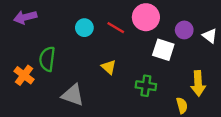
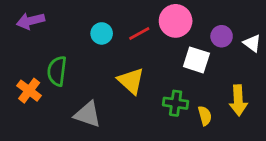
red line: (116, 28) -> (139, 33), turned -60
yellow triangle: (109, 67) -> (131, 81), size x1.5
yellow semicircle: (182, 105) -> (205, 116), moved

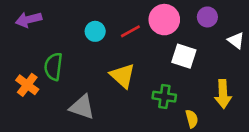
purple circle: (222, 36) -> (207, 17), moved
yellow semicircle: (205, 116) -> (192, 119), moved

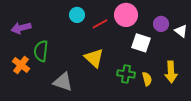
purple circle: (207, 17) -> (161, 24), moved
purple arrow: (29, 20) -> (21, 28), moved
cyan circle: (95, 31) -> (77, 15), moved
yellow semicircle: (192, 119) -> (147, 79), moved

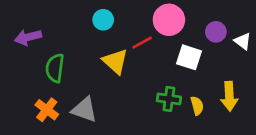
red line: (100, 24) -> (142, 43), moved
yellow triangle: (94, 58) -> (115, 61), moved
orange cross: (21, 65) -> (47, 110), moved

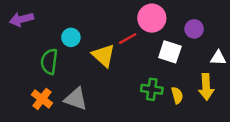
cyan circle: (103, 20) -> (71, 37), moved
purple arrow: (28, 37) -> (21, 19), moved
white triangle: (243, 41) -> (218, 58), moved, turned -35

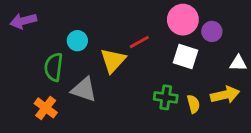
pink circle: (152, 18) -> (183, 20), moved
yellow triangle: (104, 55) -> (113, 60), turned 30
yellow arrow: (206, 87) -> (225, 95), turned -100
gray triangle: (76, 99) -> (84, 89), moved

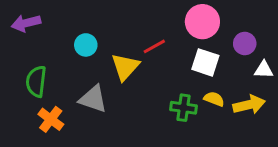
purple circle: (212, 31) -> (245, 44), moved
green semicircle: (54, 67) -> (36, 81), moved
yellow semicircle: (193, 104) -> (214, 99), moved, turned -54

